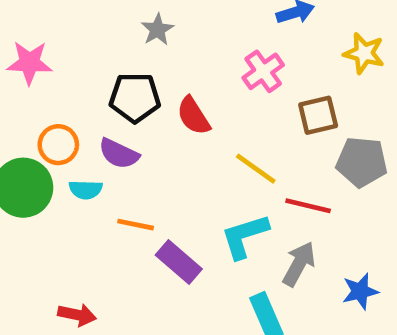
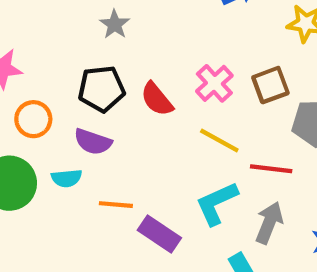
pink cross: (263, 71) -> (214, 83), moved
orange circle: (58, 145) -> (33, 119), moved

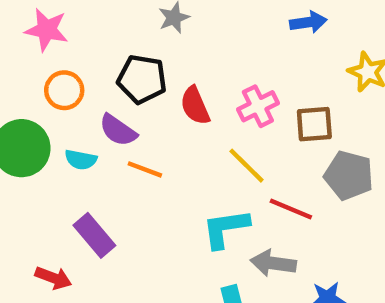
orange line: (116, 205) -> (145, 169), moved
gray arrow: (269, 223) -> (273, 263), turned -120
purple rectangle: (159, 234) -> (94, 235), moved

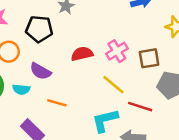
black pentagon: (142, 79) -> (39, 29), moved
red semicircle: (195, 106) -> (82, 54), turned 105
orange line: (145, 169) -> (57, 103), moved

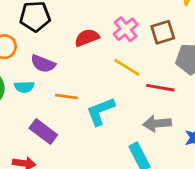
cyan L-shape: (105, 120) -> (101, 111), moved

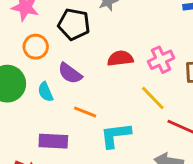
cyan semicircle: (24, 87) -> (46, 92), turned 54
purple rectangle: (43, 132) -> (53, 141), turned -48

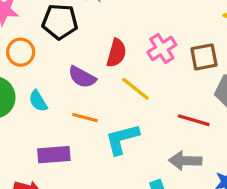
red semicircle: (120, 58) -> (116, 53), turned 120
purple semicircle: (70, 73) -> (82, 77), moved
yellow line: (153, 98) -> (136, 89), moved

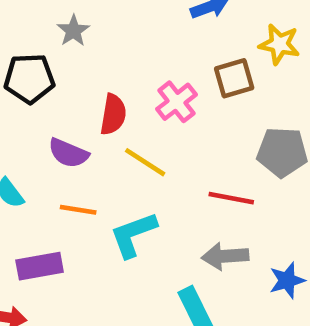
brown square: (204, 57) -> (234, 78), moved

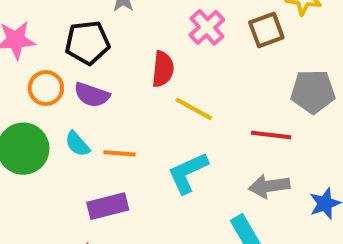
pink cross: (176, 102) -> (207, 27), moved
purple semicircle: (68, 153) -> (92, 95), moved
orange line: (78, 210) -> (120, 153), moved

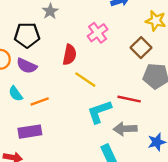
brown square: (266, 30) -> (141, 48), moved, turned -30
orange line: (120, 153) -> (40, 101), turned -30
cyan L-shape: (188, 173) -> (99, 112), moved

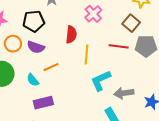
yellow line: (85, 80) -> (86, 54), turned 66
cyan semicircle: (16, 94) -> (33, 80), moved
red line: (129, 99) -> (119, 46), moved
orange line: (40, 101) -> (51, 67), moved

